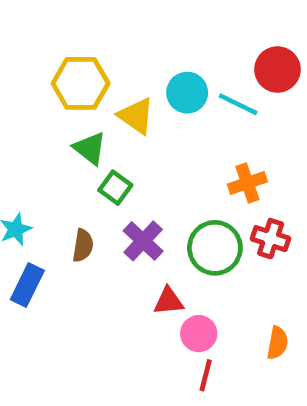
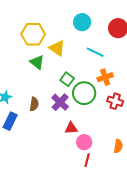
cyan circle: (187, 93) -> (82, 22), moved
cyan line: (238, 104) -> (95, 52), moved
green square: (115, 188) -> (67, 79), moved
green circle: (215, 248) -> (84, 93), moved

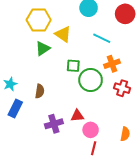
green triangle: (37, 62) -> (43, 48), turned 49
green square: (67, 79) -> (73, 66), turned -32
purple cross: (60, 102) -> (54, 124), moved, turned 30

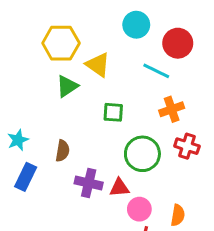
red circle: (125, 14) -> (178, 43), moved
green circle: (91, 80) -> (142, 154), moved
purple cross: (54, 124) -> (89, 183), moved, turned 30
orange semicircle: (125, 134) -> (178, 215), moved

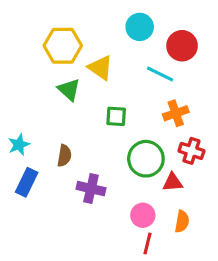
green triangle: (67, 86) -> (69, 90), turned -45
red triangle: (119, 188) -> (173, 182), moved

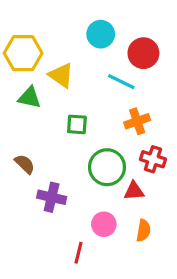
green triangle: (69, 90) -> (29, 97), turned -30
brown semicircle: (64, 156) -> (25, 164), turned -55
red line: (148, 243) -> (79, 253), moved

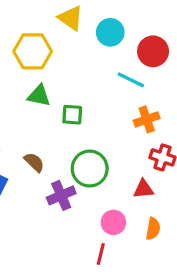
yellow triangle: (61, 75) -> (71, 18), moved
green square: (77, 124) -> (72, 115), moved
green circle: (107, 167) -> (90, 169), moved
purple cross: (52, 197) -> (61, 195), turned -36
red line: (79, 253) -> (101, 254), moved

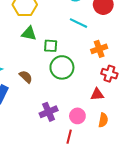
cyan line: (131, 80) -> (78, 23), moved
green circle: (90, 169) -> (62, 67), moved
purple cross: (61, 195) -> (49, 112), moved

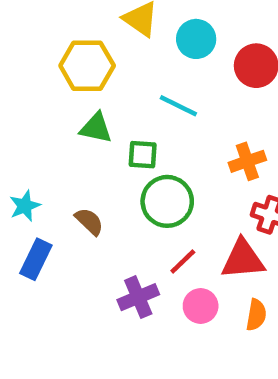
cyan line: (78, 23) -> (178, 106), moved
red triangle: (97, 94) -> (243, 259), size x1.5
red line: (69, 137) -> (183, 261), moved, turned 32

